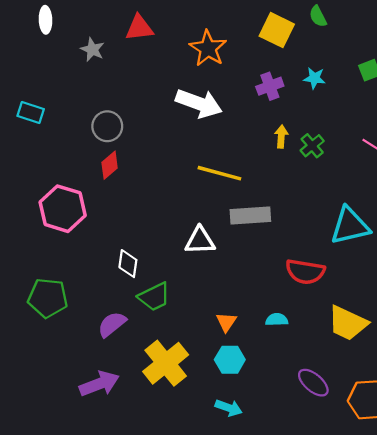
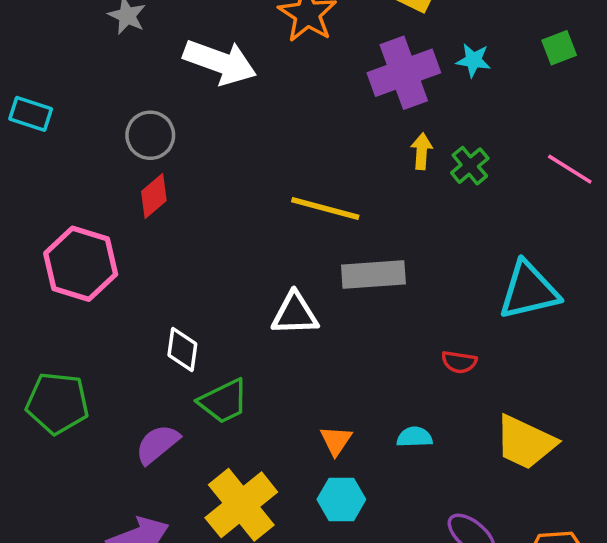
purple cross: (270, 86) -> (404, 73), size x1.6
white arrow: (199, 103) -> (220, 62), moved
red semicircle: (305, 272) -> (459, 362), size x0.6

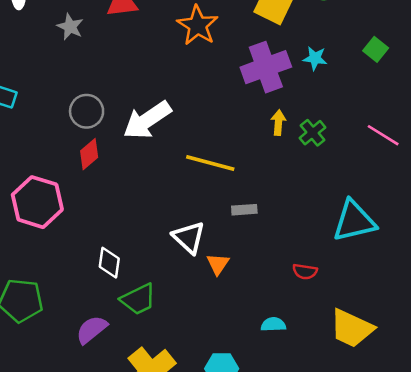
green square: (559, 48) -> (376, 49), turned -30
white arrow: (220, 62) -> (147, 120), moved, turned 126
gray rectangle: (373, 274) -> (244, 210), size x0.6
white triangle: (295, 314) -> (189, 237), turned 45
orange triangle: (336, 441) -> (218, 264), moved

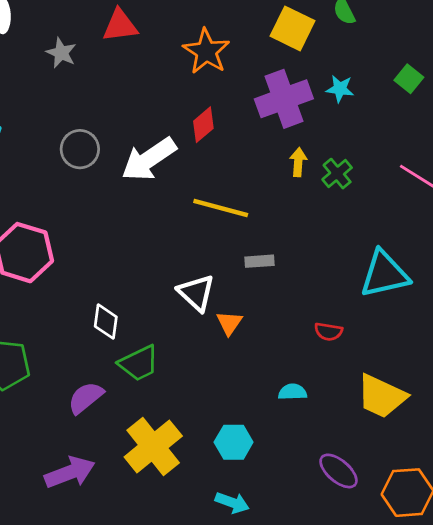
red diamond: (89, 154) -> (203, 125), moved

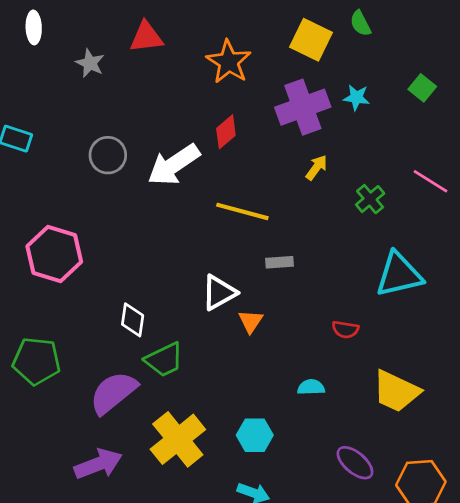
yellow arrow: (298, 162) -> (317, 167), turned 32
green cross: (337, 174) -> (370, 199), moved
white triangle: (196, 293) -> (219, 292), turned 48
purple semicircle: (86, 398) -> (113, 393), size x1.4

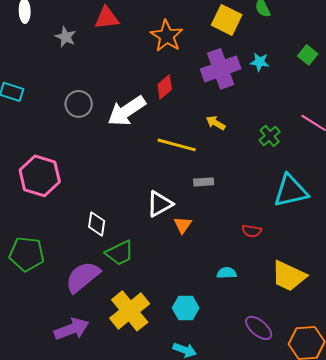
yellow arrow: (317, 167) -> (216, 123), moved, turned -96

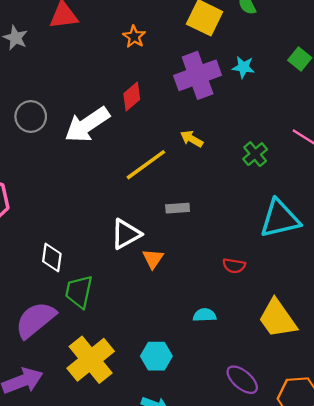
orange star: (167, 36) -> (134, 37), size x0.6
yellow line: (177, 145) -> (146, 165), turned -51
green trapezoid: (120, 253) -> (79, 292), turned 128
yellow trapezoid: (289, 276) -> (277, 319), turned 30

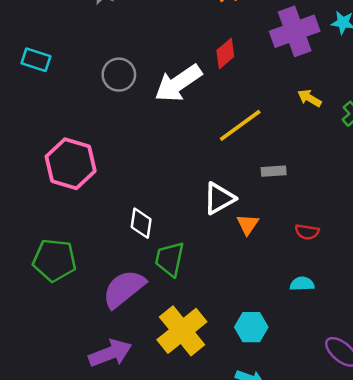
yellow arrow: (192, 139) -> (309, 98), moved
red semicircle: (234, 266) -> (307, 232), moved

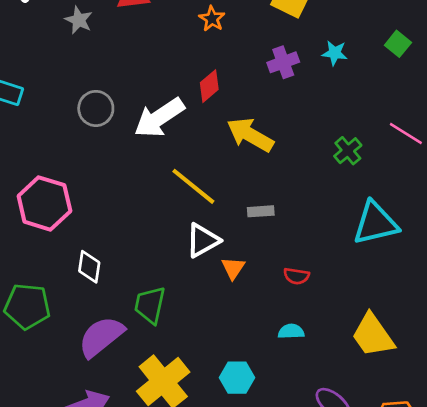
purple cross: (295, 31) -> (283, 62), size x0.6
yellow arrow: (309, 98) -> (250, 135), moved, size x1.8
yellow line: (240, 125) -> (193, 186), moved, turned 75
white diamond: (141, 223) -> (89, 267), moved

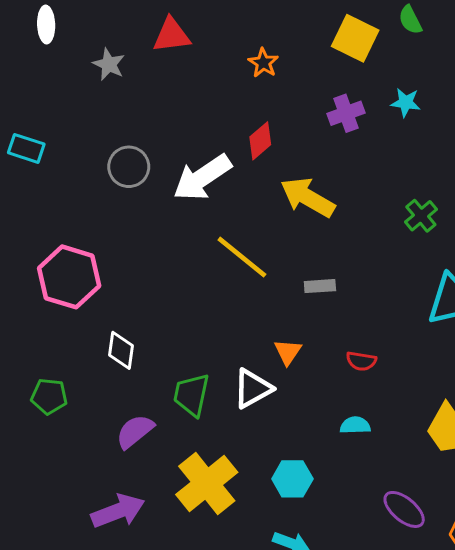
white triangle: (203, 240) -> (253, 389), moved
green pentagon: (27, 306) -> (49, 396), size x0.7
purple semicircle: (101, 337) -> (135, 431), size x0.7

